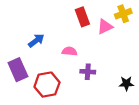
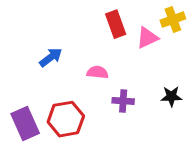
purple rectangle: (18, 70) -> (25, 124), moved
black star: (126, 84) -> (171, 96), moved

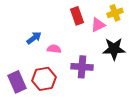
pink semicircle: (98, 72) -> (54, 49), moved
black star: (171, 96) -> (114, 49), moved, size x1.6
purple cross: (123, 101) -> (82, 67), size x1.5

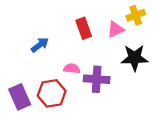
red rectangle: (77, 16) -> (84, 28), moved
pink semicircle: (54, 49) -> (72, 69), moved

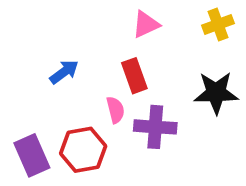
red rectangle: (84, 28) -> (134, 76), moved
pink triangle: (116, 29) -> (146, 24), moved
pink semicircle: (72, 69) -> (115, 110), turned 70

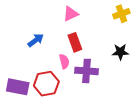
pink triangle: (146, 24) -> (71, 14), moved
black star: (216, 93) -> (120, 52), size x0.7
purple rectangle: (32, 155) -> (18, 87), turned -55

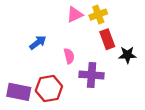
yellow cross: (121, 14) -> (98, 15), moved
red rectangle: (75, 42) -> (107, 39), moved
pink semicircle: (64, 61) -> (69, 56), moved

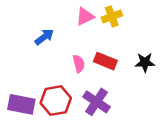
red rectangle: (107, 39) -> (105, 61), moved, turned -48
blue arrow: (38, 43) -> (44, 37), moved
purple cross: (92, 75) -> (97, 102), moved, turned 30

